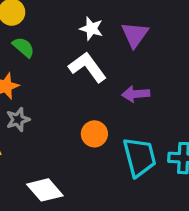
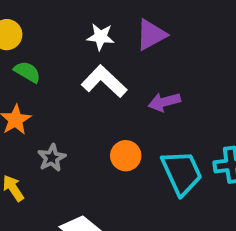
purple triangle: (135, 35) -> (151, 35), turned 36
gray star: (18, 119) -> (52, 158), moved

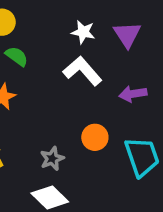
purple triangle: (151, 35) -> (127, 35), turned -40
gray star: (52, 158) -> (52, 159), moved

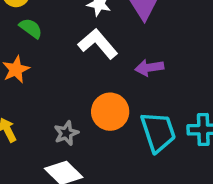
orange circle: (95, 137) -> (110, 112), size x1.4

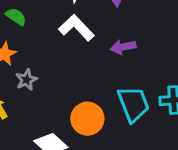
orange circle: (110, 112) -> (87, 119), moved
gray star: (66, 133) -> (26, 80), moved

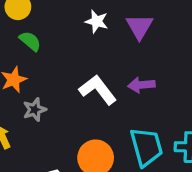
white L-shape: (76, 28) -> (98, 90), moved

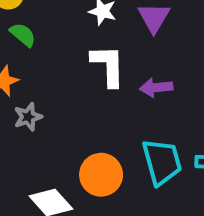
white L-shape: (98, 90) -> (108, 66), moved, turned 36

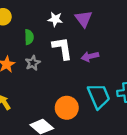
green semicircle: (23, 35) -> (29, 37), moved, turned 56
gray star: (28, 117) -> (33, 63), moved

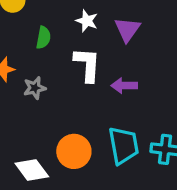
gray star: (33, 63) -> (35, 88), moved

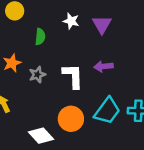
white L-shape: (87, 65) -> (73, 76), moved
cyan trapezoid: (124, 145) -> (107, 111), turned 52

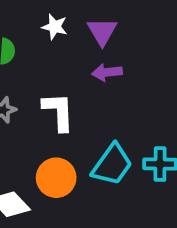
purple arrow: (103, 66) -> (107, 72), moved

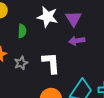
white star: (55, 27) -> (47, 17), size x1.5

